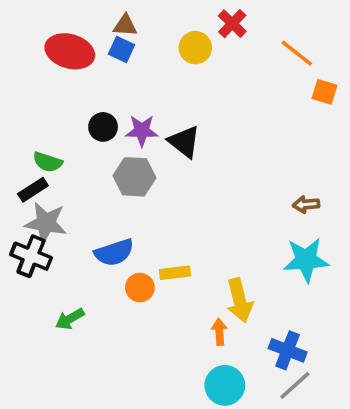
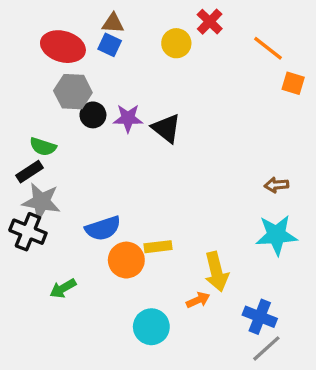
gray hexagon: (134, 177) -> (73, 92), moved
orange circle: (140, 288) -> (126, 260), size x1.4
orange arrow: (219, 332) -> (198, 300), turned 70
cyan circle: (225, 385) -> (151, 327), moved

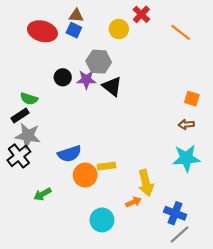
orange square: (293, 83) -> (192, 99), moved
gray hexagon: (73, 92) -> (99, 62), moved
black cross: (28, 232) -> (19, 156), turned 30

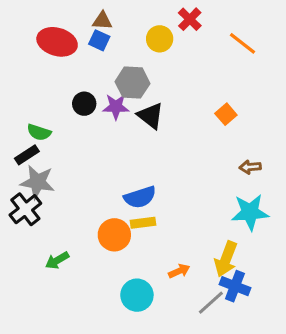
orange square: (192, 99) -> (226, 114), moved, turned 32
blue semicircle: (69, 154) -> (140, 197), moved
yellow arrow: (146, 183) -> (226, 259), moved, turned 35
gray line: (180, 235) -> (211, 303), moved

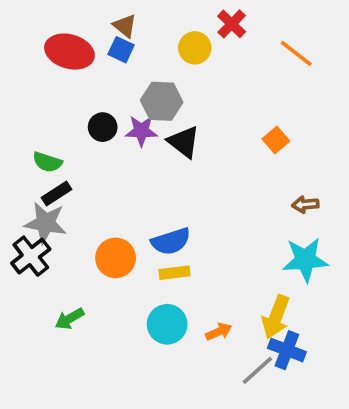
brown triangle: (102, 21) -> (125, 26), turned 35
black rectangle: (27, 155) -> (57, 193), moved
orange circle: (114, 235) -> (116, 258), moved
cyan circle: (137, 295) -> (167, 324), moved

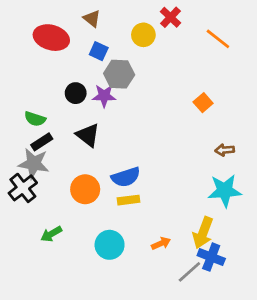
blue square: (121, 50) -> (99, 51), moved
black triangle: (184, 142) -> (88, 135), moved
cyan circle: (167, 324) -> (110, 245), moved

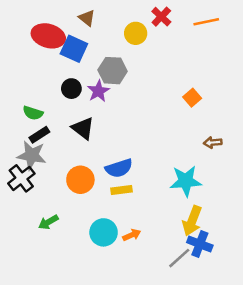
orange line: (218, 39) -> (206, 22), moved, turned -50
blue square: (99, 51) -> (74, 49), moved, size x1.5
purple star: (104, 96) -> (98, 91), turned -30
cyan star: (225, 191) -> (186, 181), moved
orange arrow: (161, 243) -> (132, 235), moved

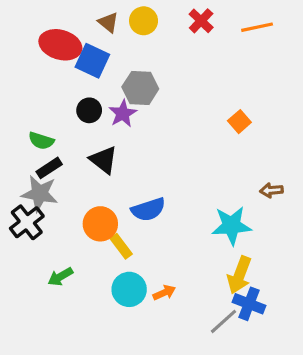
yellow circle: (136, 33) -> (144, 21), moved
brown arrow: (213, 142) -> (271, 190), moved
yellow rectangle: (122, 190) -> (121, 246), moved, turned 60

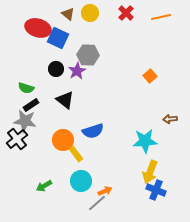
green arrow: (60, 277) -> (44, 186), moved
orange arrow: (164, 293) -> (105, 191), moved
gray line: (223, 321) -> (97, 203), moved

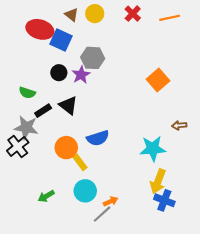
orange square: (150, 76) -> (158, 80), size x1.5
black rectangle: (31, 105) -> (43, 111), moved

